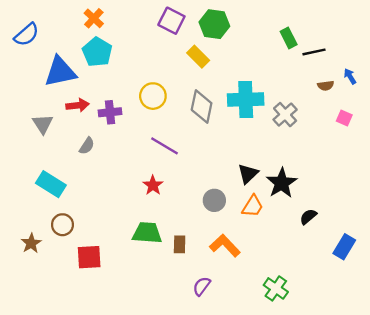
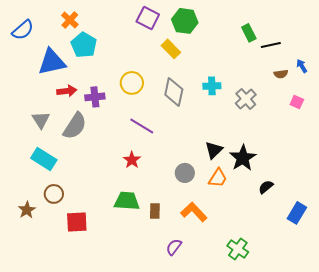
orange cross: (94, 18) -> (70, 20), moved
cyan cross: (246, 100) -> (212, 86), size x0.6
gray triangle: (43, 124) -> (41, 120), moved
gray semicircle: (87, 146) -> (75, 126), size x1.8

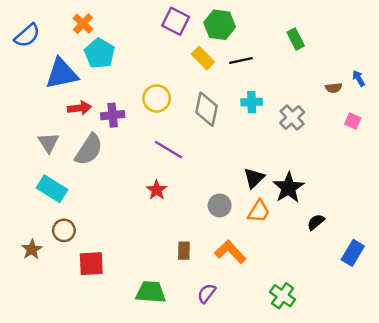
black line: (271, 45) -> (241, 60), moved
green trapezoid: (127, 201) -> (151, 292), moved

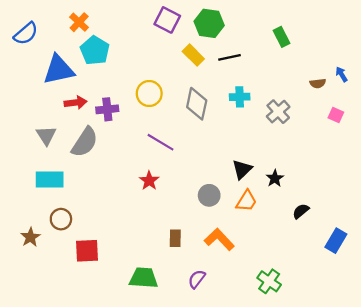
black star: (289, 188) -> (275, 178), size x0.6
cyan rectangle: (52, 189) -> (50, 179), turned -32

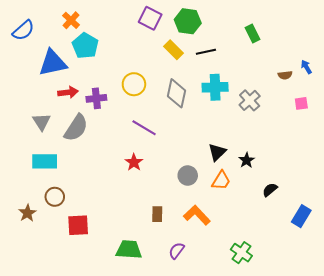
cyan cross: (240, 97) -> (215, 87), size x1.4
pink square: (336, 115) -> (301, 103), turned -32

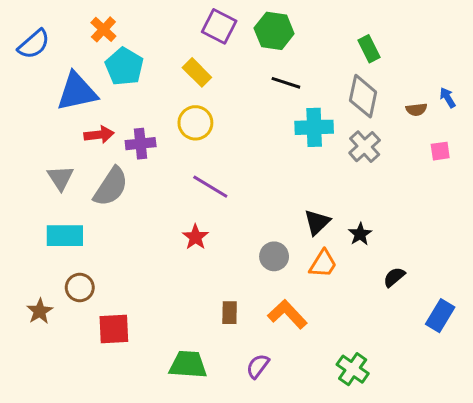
yellow rectangle: (173, 50) -> (197, 72), moved
black line: (206, 52) -> (286, 83), moved, turned 30
gray diamond: (177, 93) -> (363, 96), moved

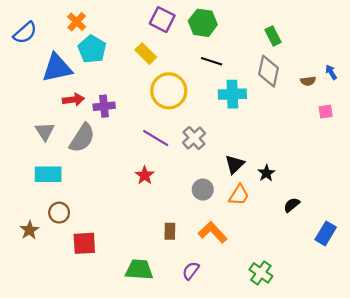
yellow circle: (195, 123) -> (169, 91), moved, size x1.4
gray cross: (365, 147) -> (194, 138), moved

